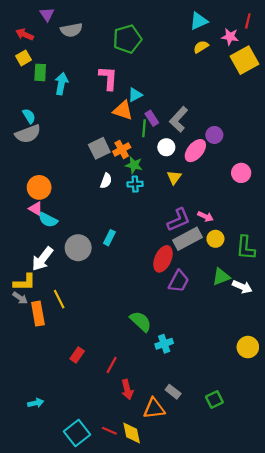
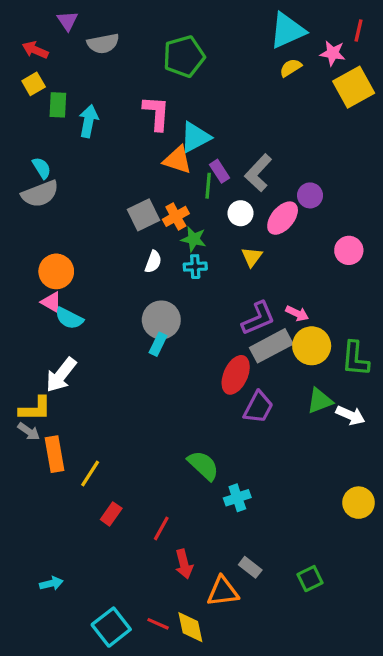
cyan triangle: (199, 21) -> (287, 31), size x1.4
cyan triangle: (135, 95) -> (195, 137), size x1.5
yellow circle: (215, 239) -> (312, 346), size x1.5
gray circle: (78, 248) -> (161, 320), moved
yellow line: (59, 299) -> (90, 474), moved, turned 60

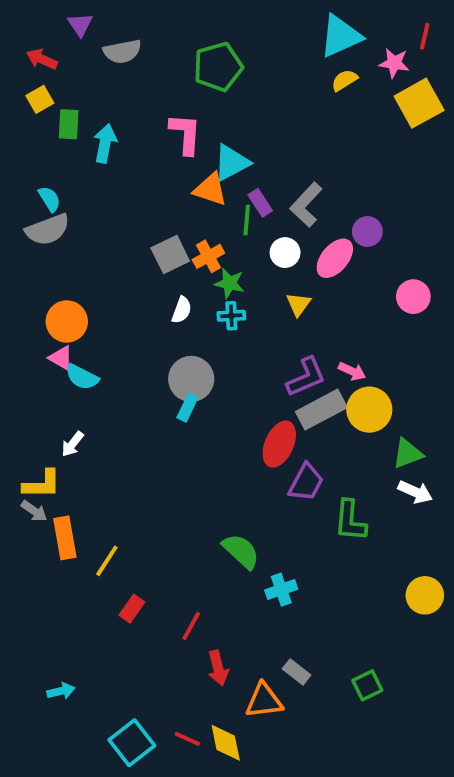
green L-shape: (355, 359) -> (350, 521), moved
white arrow: (61, 375) -> (72, 444), size x0.6
green triangle: (320, 401) -> (408, 454), moved

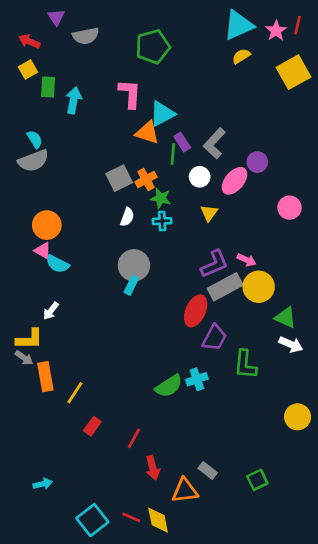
pink star: (394, 63) -> (276, 31), moved, turned 30
green triangle: (408, 454) -> (285, 318), turned 45
green semicircle: (241, 551) -> (169, 386), turned 104
cyan cross: (281, 590) -> (197, 379), moved

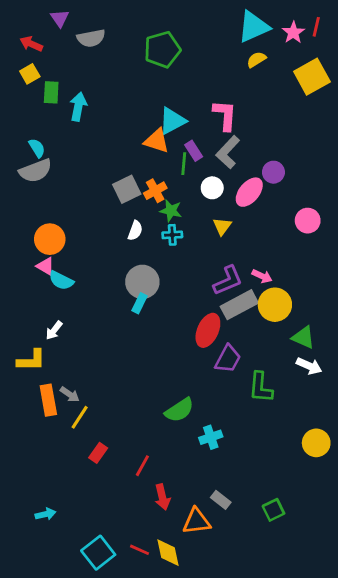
pink L-shape: (130, 94) -> (225, 115), moved
gray arrow: (24, 358) -> (70, 394), moved
cyan cross: (197, 379) -> (211, 437), moved

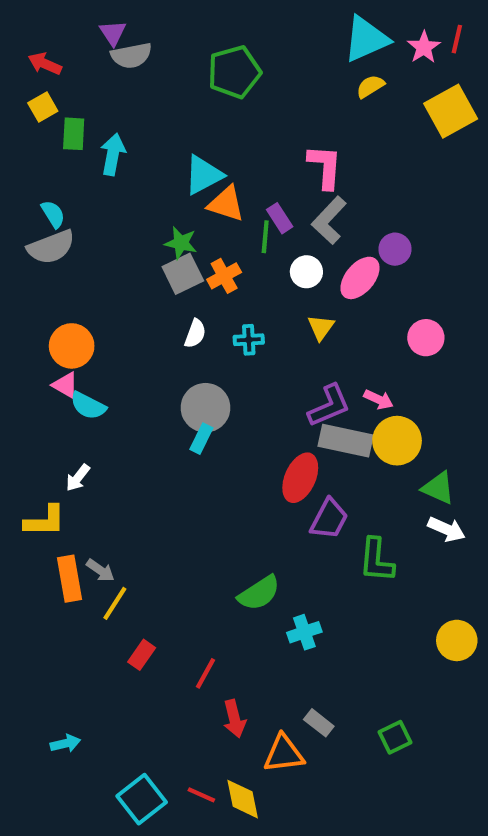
purple triangle: (60, 18) -> (113, 33), moved
cyan triangle: (172, 121) -> (203, 175), moved
green star: (171, 211) -> (181, 243), moved
pink circle: (308, 221) -> (426, 338), moved
gray rectangle: (239, 305) -> (346, 441), turned 40

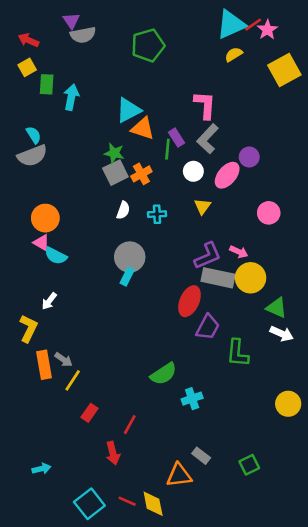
red line: (457, 39) -> (253, 25), moved, turned 42
yellow L-shape: (45, 521) -> (28, 328), turned -64
red arrow: (234, 719) -> (113, 453), moved

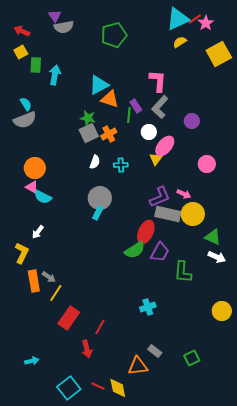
pink ellipse: (227, 175) -> (165, 146), moved
green semicircle: (163, 374) -> (135, 250), moved
red rectangle: (89, 413) -> (69, 318), size x1.6

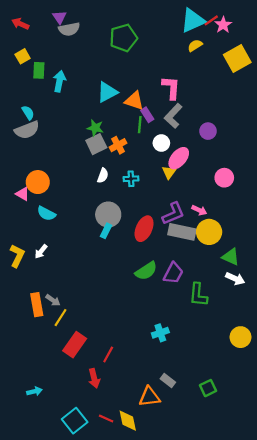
red arrow: (22, 31) -> (20, 24), moved
orange triangle: (110, 99) -> (134, 101), moved
pink triangle: (32, 187) -> (23, 194), moved
red ellipse: (146, 232) -> (144, 229), moved
yellow L-shape: (22, 253) -> (17, 256), moved

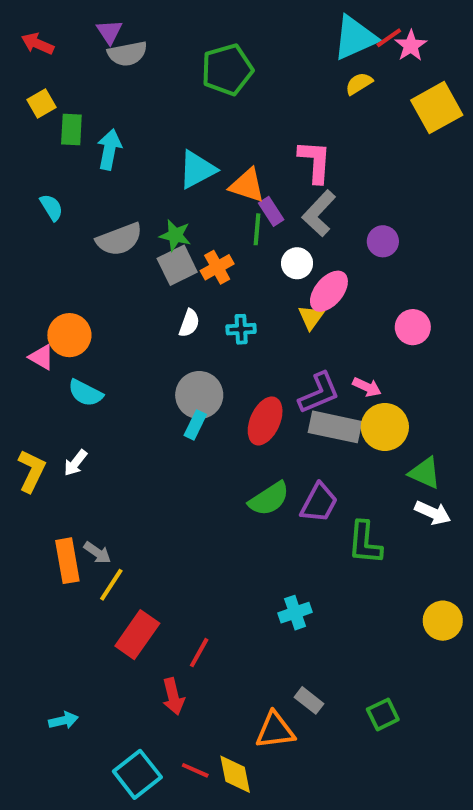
gray semicircle: (27, 130) -> (119, 239), moved

